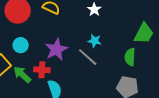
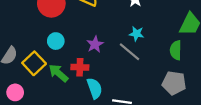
purple star: (56, 49) -> (95, 44), size x0.7

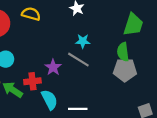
purple star: (95, 44) -> (53, 67), moved
gray pentagon: (174, 83) -> (125, 70), moved

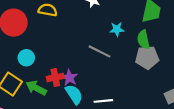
cyan star: (83, 41) -> (117, 29), moved
purple star: (53, 67) -> (69, 78), moved

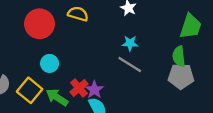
cyan star: (117, 29) -> (130, 43), moved
red cross: (55, 77) -> (79, 88), turned -35

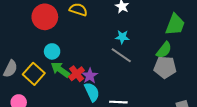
green semicircle: (179, 56) -> (164, 50), turned -138
green arrow: (57, 97) -> (60, 70), moved

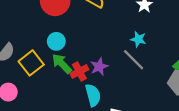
purple star: (90, 76) -> (99, 67), moved

